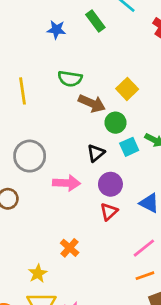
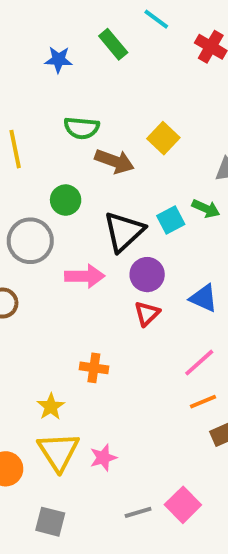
green circle: (115, 123) -> (66, 200), moved
black triangle: (96, 153) -> (124, 232), size x1.6
orange cross: (70, 248) -> (94, 368), turned -30

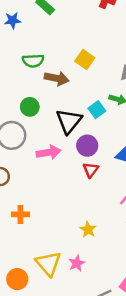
orange cross: (94, 368) -> (20, 214), moved
yellow star: (51, 407) -> (88, 230), moved

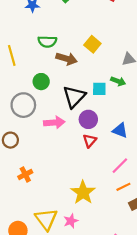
cyan square: (97, 110) -> (99, 89), turned 32
orange cross: (20, 214) -> (25, 174), turned -32
yellow star: (88, 230) -> (83, 192), size x1.6

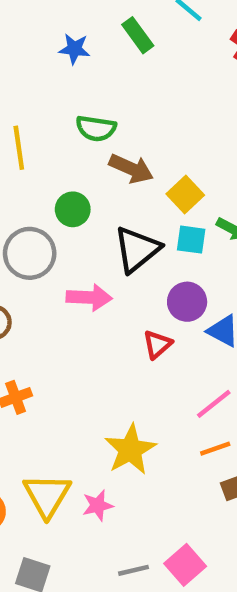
yellow square: (92, 44) -> (185, 195), moved
purple circle: (88, 119) -> (187, 302), moved

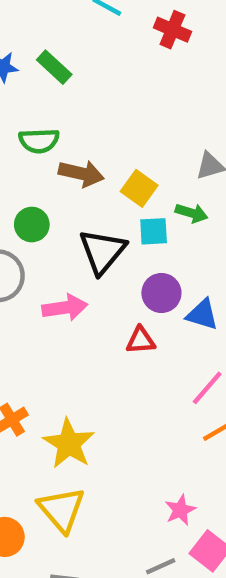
green rectangle: (138, 35) -> (54, 67), moved
red triangle: (157, 344) -> (141, 340), turned 48
yellow star: (130, 450) -> (69, 444), moved
pink star: (98, 505) -> (180, 510), moved

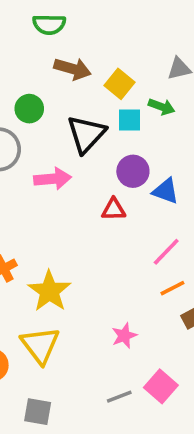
green semicircle: (39, 141) -> (49, 24), moved
pink star: (180, 510) -> (124, 336), moved

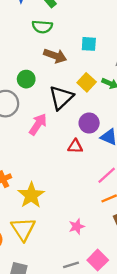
yellow square: (119, 84) -> (87, 82), moved
cyan square: (129, 120) -> (89, 44), moved
pink arrow: (53, 179) -> (38, 124), turned -55

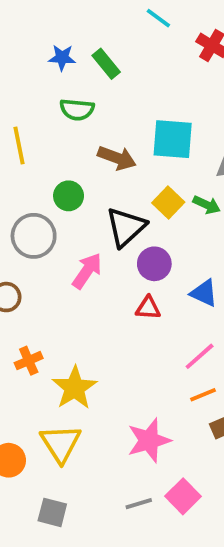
green semicircle: (42, 27) -> (77, 110), moved
cyan square: (89, 44) -> (173, 139), size x1.6
purple circle: (89, 123) -> (154, 264), moved
pink star: (77, 226) -> (149, 440), size x1.6

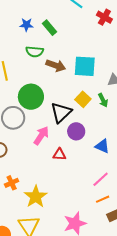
brown arrow: (117, 158) -> (56, 66), moved
green circle: (69, 196) -> (31, 97), size x1.6
green arrow: (207, 205) -> (103, 100), turned 40
red triangle: (148, 308) -> (59, 154), moved

